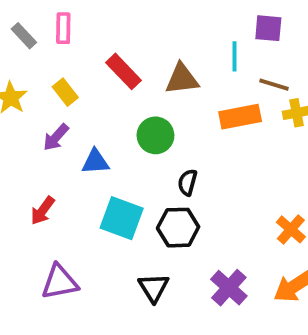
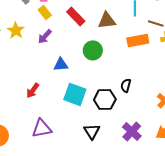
yellow rectangle: (65, 92) -> (45, 12), moved
purple arrow: (56, 137) -> (45, 36), moved
black semicircle: (187, 182) -> (126, 85), moved

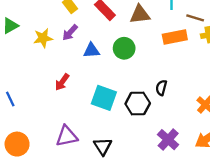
yellow star: (16, 30) -> (43, 38), moved, turned 30
blue triangle: (61, 64) -> (91, 51), moved
red arrow: (33, 90) -> (62, 82), moved
black triangle: (92, 131) -> (103, 146), moved

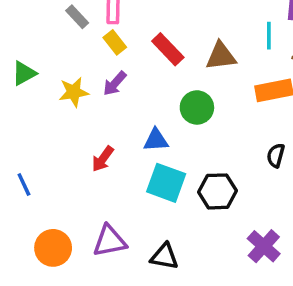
blue triangle: (91, 51) -> (156, 140), moved
black semicircle: (161, 88) -> (276, 155), moved
orange circle: (17, 144) -> (53, 248), moved
black triangle: (103, 146) -> (164, 256), turned -48

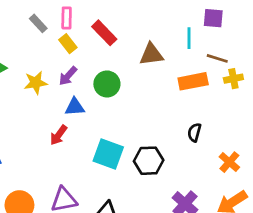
red rectangle: (168, 49) -> (104, 33), moved
green circle: (197, 107) -> (107, 84), moved
blue triangle: (156, 140) -> (75, 107), moved

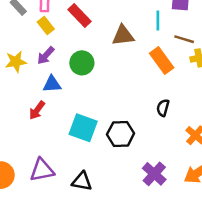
orange rectangle: (193, 81) -> (162, 60), turned 65

